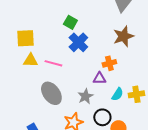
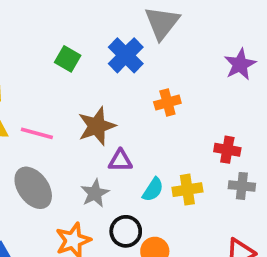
brown star: (123, 36) -> (97, 126), moved
blue cross: (78, 42) -> (126, 55), moved
orange cross: (109, 63) -> (167, 103), moved

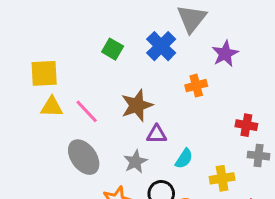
purple star: (240, 64) -> (225, 54), moved
pink line: (37, 133) -> (87, 111), turned 32
yellow cross: (187, 190) -> (222, 178), moved

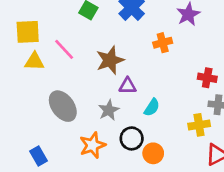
pink line: (87, 111) -> (64, 49), moved
yellow cross: (222, 178) -> (199, 125), moved

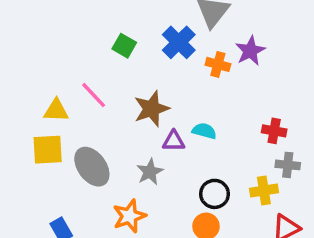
yellow square: (28, 32) -> (48, 150), moved
orange cross: (163, 43) -> (218, 64), moved, turned 30
cyan semicircle: (152, 107) -> (204, 131), moved, turned -108
black circle: (132, 138) -> (215, 194), moved

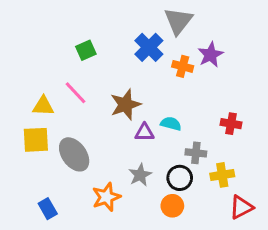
green square: (124, 46) -> (86, 50), moved, turned 36
gray cross: (288, 165) -> (196, 153), moved
gray star: (150, 172) -> (140, 175), moved

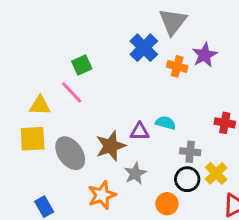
green square: (86, 50) -> (82, 65), moved
brown star: (125, 105) -> (111, 146), moved
yellow cross: (222, 175) -> (216, 173), turned -35
black circle: (180, 178) -> (187, 179), moved

